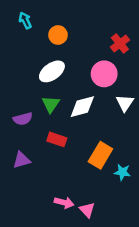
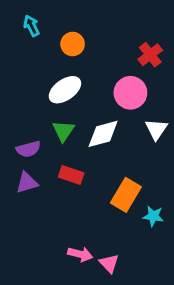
purple triangle: (22, 160) -> (27, 183), moved

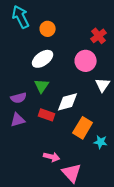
cyan arrow: (31, 26) -> (21, 17), size x1.6
white diamond: (103, 134) -> (68, 102), moved
pink arrow: (80, 254) -> (52, 157), moved
pink triangle: (109, 263) -> (72, 173), size x1.5

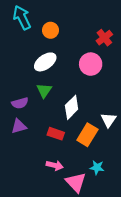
white triangle: (103, 85) -> (109, 120), moved
white diamond: (68, 102) -> (72, 107), turned -30
red rectangle: (47, 115) -> (56, 134), moved
cyan star: (101, 142) -> (97, 167), moved

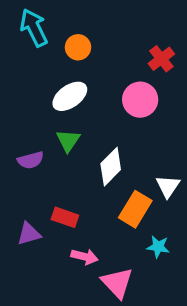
purple triangle: (19, 126) -> (29, 234), moved
red rectangle: (56, 134) -> (65, 217), moved
cyan star: (97, 167) -> (158, 247), moved

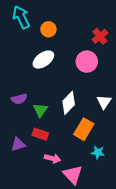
green triangle: (68, 140) -> (40, 110), moved
white triangle: (168, 186) -> (104, 102), moved

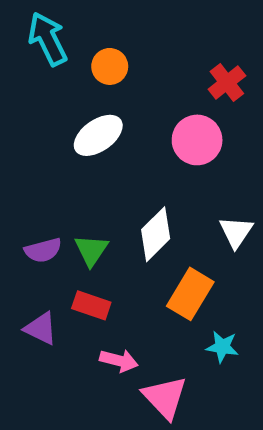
purple semicircle: (19, 99) -> (43, 250), moved
purple triangle: (18, 144) -> (41, 328), turned 42

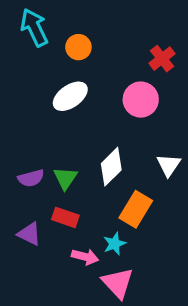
cyan star: (222, 347) -> (115, 244), moved, turned -30

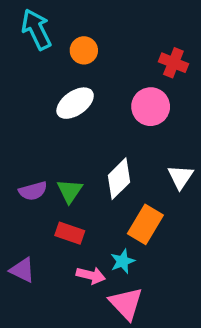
red cross: (162, 59) -> (173, 63), turned -30
purple triangle: (29, 234) -> (22, 270), moved

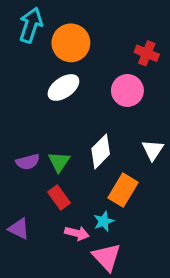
cyan arrow: (36, 29) -> (31, 25), turned 44
orange circle: (84, 50) -> (71, 43), size x1.6
red rectangle: (70, 233) -> (59, 198), turned 35

